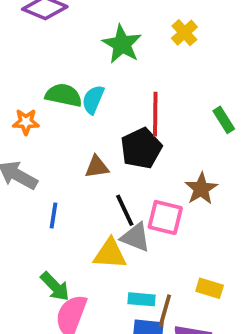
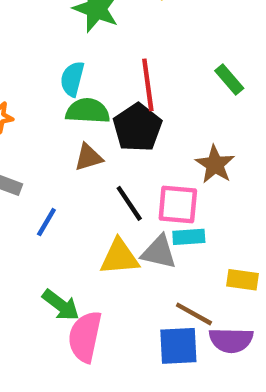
green semicircle: (64, 95) -> (88, 111), moved
blue line: (53, 216) -> (46, 222), turned 30
gray triangle: (136, 237) -> (159, 252), moved
cyan rectangle: (142, 299) -> (189, 237), moved
brown line: (165, 311) -> (194, 314), turned -68

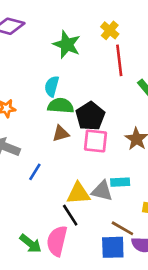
red line: (148, 85) -> (119, 60), moved
black line: (129, 203) -> (70, 215), moved
pink square: (178, 204) -> (96, 141), moved
green arrow: (61, 305) -> (31, 244), moved

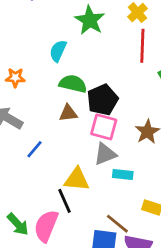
cyan semicircle: (52, 86) -> (58, 51), moved
gray triangle: (102, 191) -> (105, 154), moved, turned -45

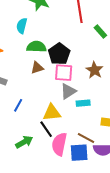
blue line: (34, 149) -> (18, 105), moved
green arrow: (18, 224) -> (24, 142), moved, turned -66
pink semicircle: (46, 226) -> (59, 144), moved

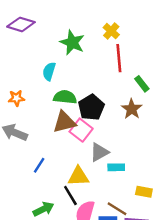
brown triangle: (37, 68) -> (64, 122), size x1.5
brown star: (95, 70) -> (132, 109), moved
pink square: (64, 73) -> (81, 130), moved, turned 30

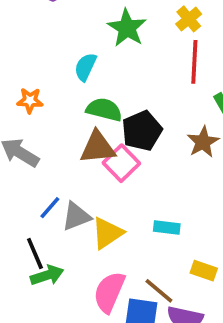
gray triangle: (99, 152) -> (76, 216), moved
yellow triangle: (78, 176) -> (107, 233), turned -40
black line: (70, 196) -> (35, 254), moved

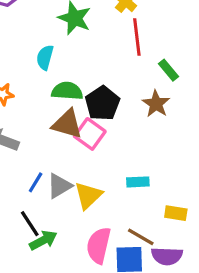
brown triangle: (98, 147) -> (67, 124), turned 32

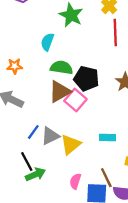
black pentagon: (102, 103) -> (86, 79), turned -30
brown triangle: (67, 124) -> (60, 92), turned -50
brown line: (141, 237) -> (106, 178), turned 30
pink semicircle: (99, 245) -> (75, 181), size x0.6

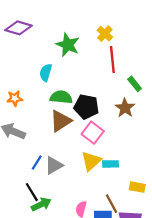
pink square: (75, 100) -> (93, 133), moved
yellow triangle: (71, 144) -> (91, 161), moved

